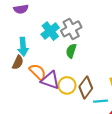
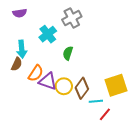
gray cross: (71, 29) -> (72, 18), moved
orange semicircle: (38, 72) -> (36, 73), turned 78

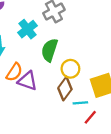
green semicircle: (68, 53) -> (50, 50), size x1.5
yellow circle: (64, 86) -> (70, 69), moved

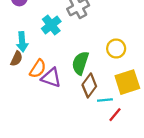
green semicircle: (50, 50) -> (80, 63), moved
yellow circle: (70, 69) -> (116, 49), moved

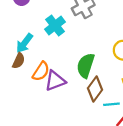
cyan arrow: (22, 42) -> (24, 43), turned 42
purple triangle: (51, 78) -> (55, 81), turned -40

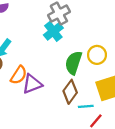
cyan cross: (55, 26) -> (53, 31), moved
green semicircle: (86, 65) -> (73, 63), moved

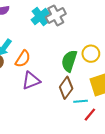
cyan cross: (53, 31) -> (40, 16), moved
orange semicircle: (19, 75) -> (23, 59), moved

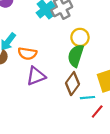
yellow circle: (91, 54) -> (80, 37), moved
orange semicircle: (23, 59) -> (27, 53), turned 66

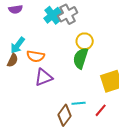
brown diamond: (72, 84) -> (65, 115), moved
cyan line: (88, 98) -> (79, 103), moved

